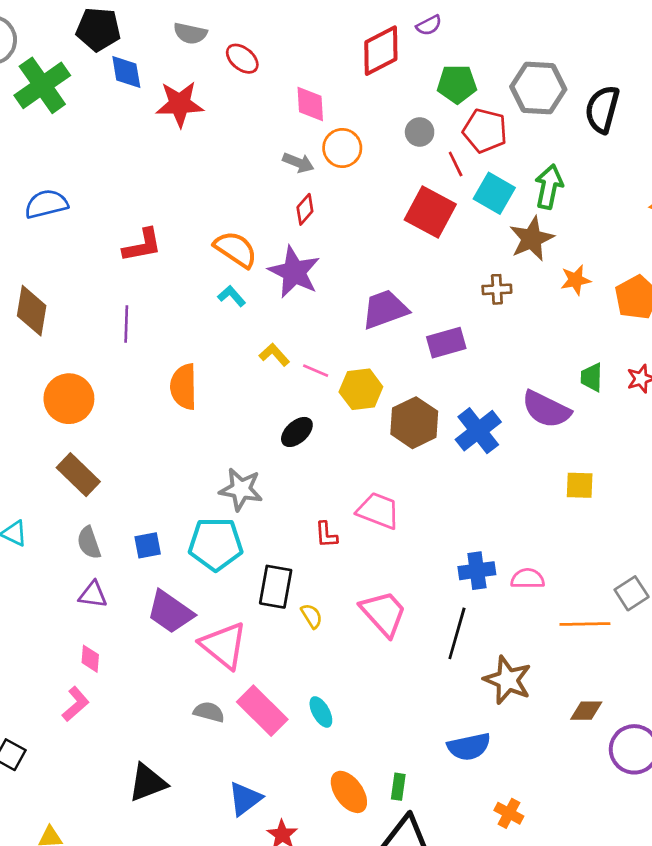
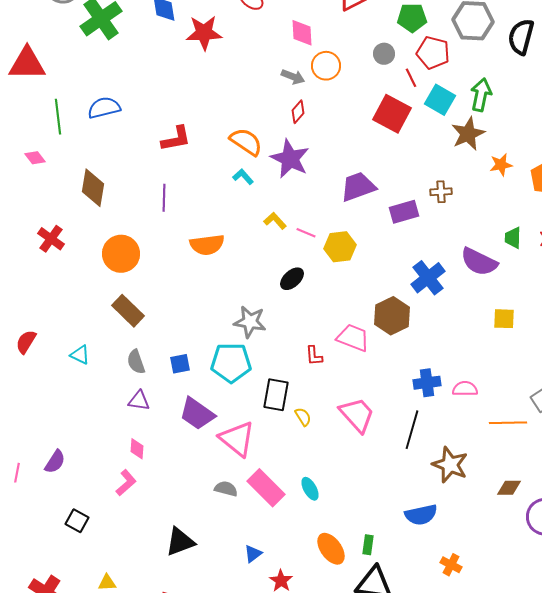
brown cross: (497, 289) -> (441, 192), moved
orange semicircle: (184, 387) -> (207, 245), turned -96
brown hexagon: (414, 423) -> (392, 316), moved
blue triangle: (245, 799) -> (253, 554), size x0.7

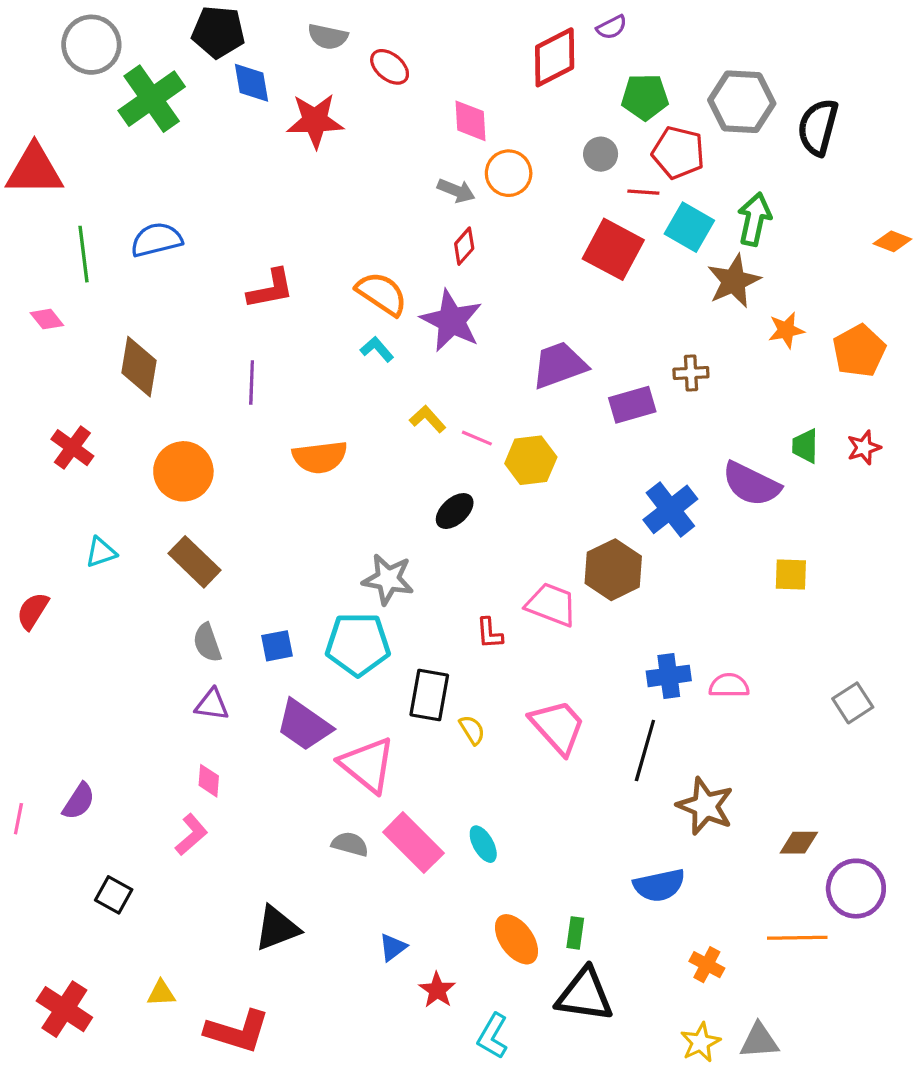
red line: (411, 78) -> (643, 192), turned -60
cyan triangle: (80, 355) -> (101, 552), moved, turned -45
orange line: (508, 423) -> (797, 938), moved

